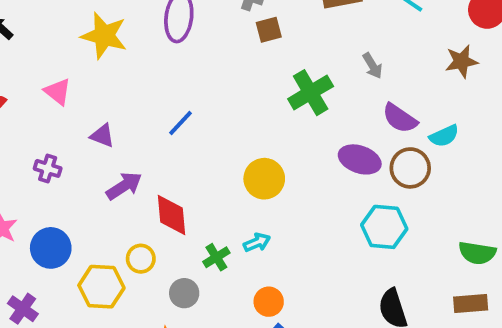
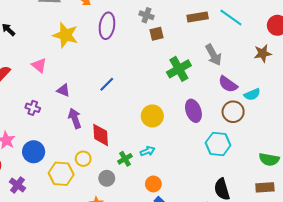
gray arrow: (372, 66) -> (213, 55), size x1.5
purple ellipse: (360, 159) -> (193, 111), moved, turned 50
purple arrow: (124, 186) -> (75, 118), turned -78

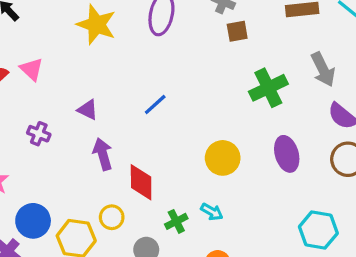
pink triangle: (39, 65) -> (32, 69), moved
cyan hexagon: (218, 144) -> (318, 230), moved
cyan arrow: (148, 151) -> (212, 212), turned 48
blue circle: (34, 152) -> (33, 221), moved

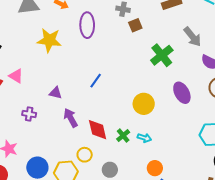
green cross: (176, 221) -> (123, 136), moved

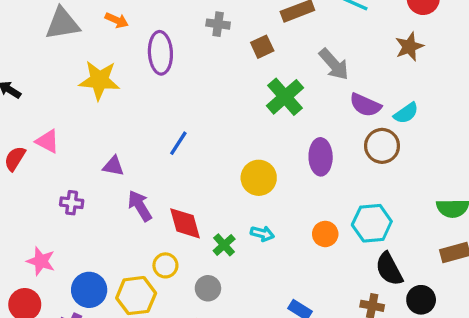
brown square: (135, 25) -> (262, 47), moved
purple ellipse: (182, 93) -> (321, 157), turned 30
green cross: (123, 136) -> (224, 245), moved
orange circle: (155, 168) -> (325, 234), moved

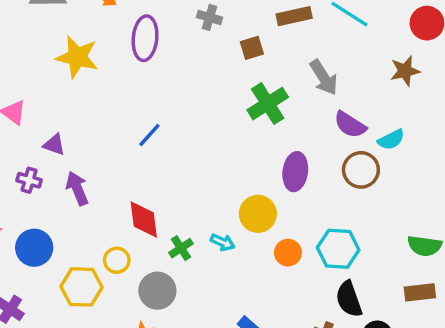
purple triangle: (113, 166) -> (54, 145), moved
yellow circle: (259, 178) -> (258, 214), moved
purple arrow: (140, 206) -> (77, 188), moved
gray circle: (208, 288) -> (157, 291), size x1.4
blue circle: (89, 290) -> (34, 248), moved

